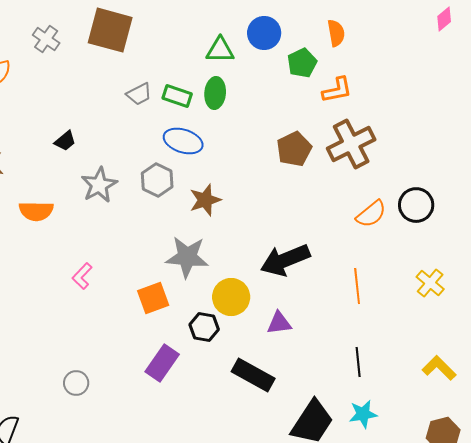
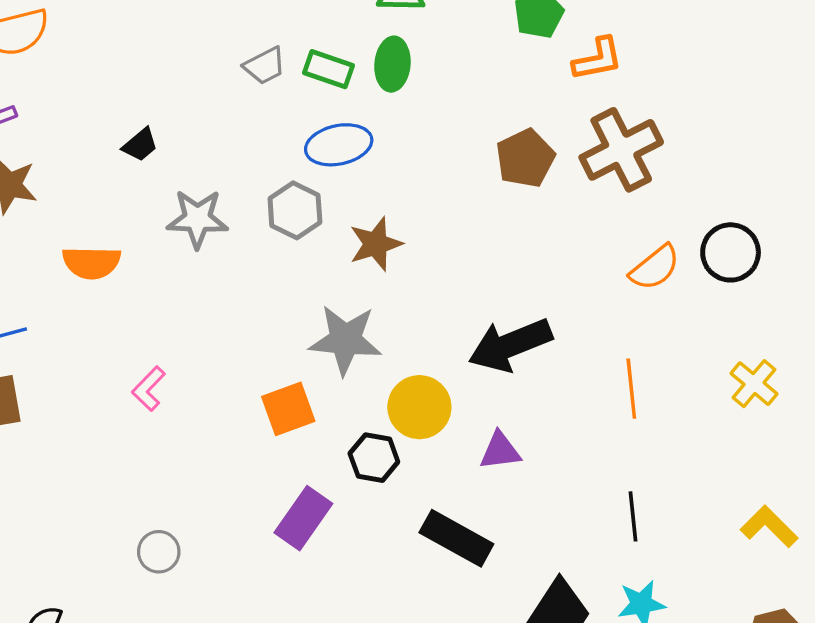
blue ellipse: (183, 141) -> (339, 145), turned -30
gray star: (99, 185) -> (197, 219), turned 30
pink L-shape: (82, 276) -> (149, 389), moved

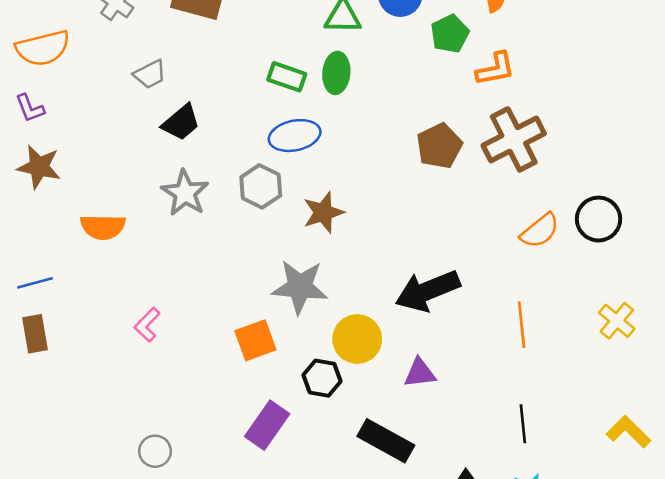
gray trapezoid: (265, 66) -> (150, 74), moved
black trapezoid: (140, 145) -> (181, 122), moved, size x1.4
gray star: (197, 219) -> (185, 193), turned 30

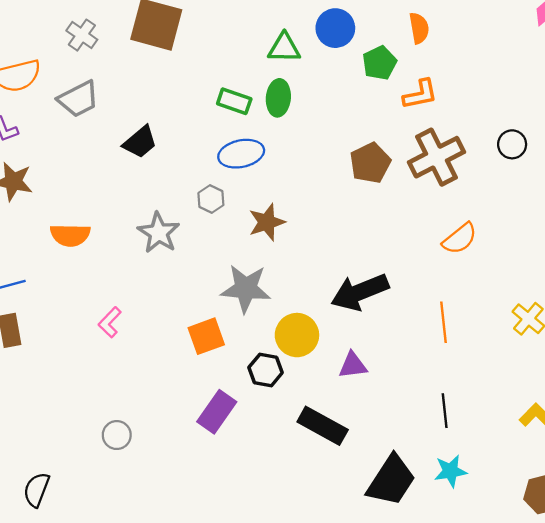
gray trapezoid: (150, 74) -> (78, 99), moved, size x1.4
gray hexagon: (261, 186) -> (211, 199), size x0.7
gray star: (185, 193) -> (159, 233), moved
black circle: (599, 219) -> (512, 144), moved, size x0.7

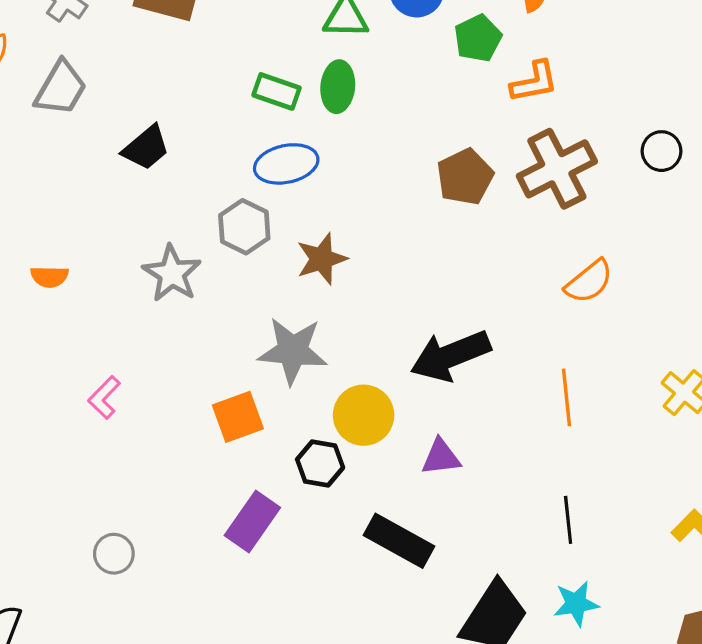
gray trapezoid: (78, 99) -> (61, 88), turned -33
gray hexagon: (211, 199) -> (244, 227), size x1.4
orange semicircle: (70, 235) -> (49, 277), size x0.7

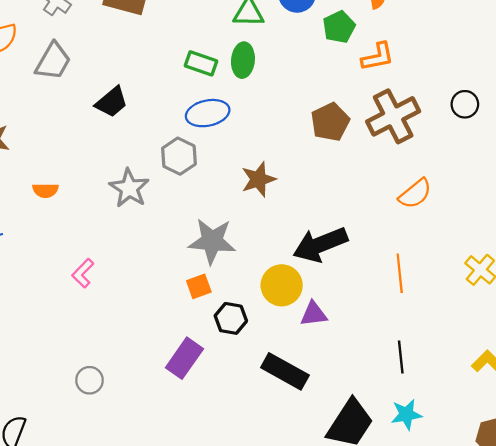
brown star: (322, 259) -> (258, 179), moved
yellow circle: (364, 415) -> (282, 285), moved
orange square: (238, 417) -> (199, 286), moved, size x0.7

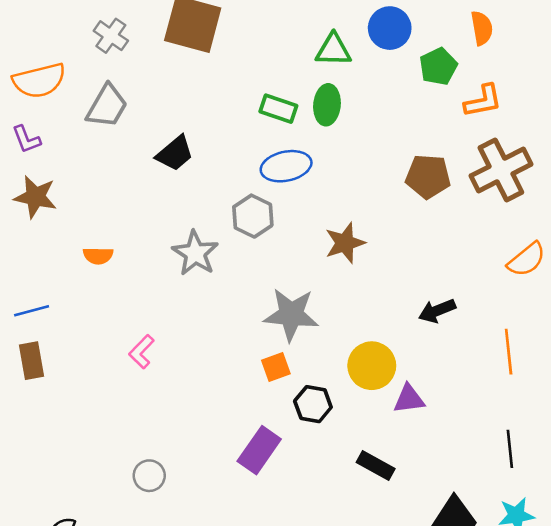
brown pentagon: (330, 122) -> (428, 176), turned 30
black arrow: (320, 244) -> (437, 311), moved, size x0.6
black rectangle: (285, 371) -> (376, 465), size x0.7

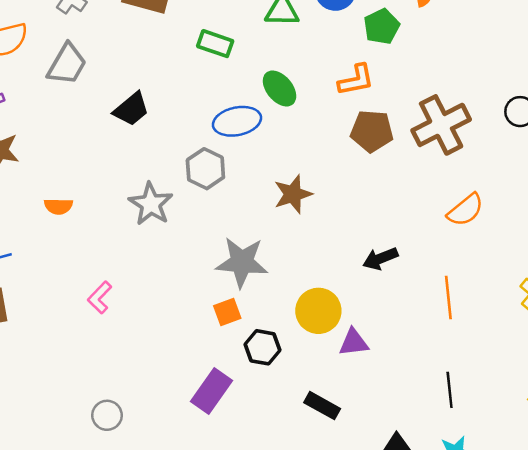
orange L-shape: (483, 101) -> (356, 80), moved
green ellipse: (327, 105) -> (280, 88), moved, turned -45
green rectangle: (278, 109) -> (215, 44), moved

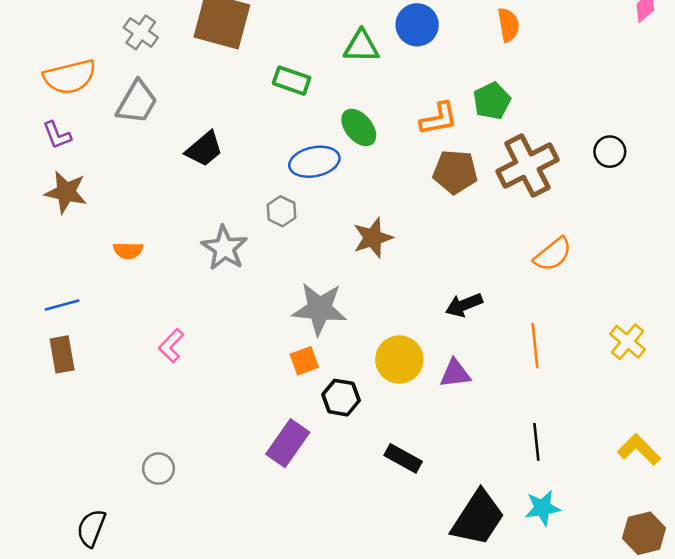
green pentagon: (382, 27) -> (492, 101), moved
gray hexagon: (205, 169) -> (281, 211), size x0.7
purple triangle: (354, 342) -> (455, 373), moved
gray circle: (107, 415) -> (158, 469), moved

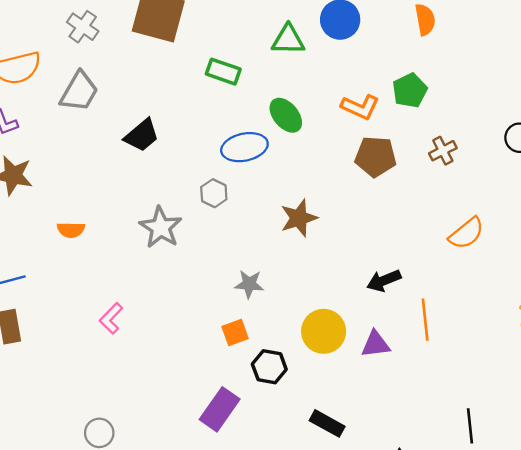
orange L-shape: (439, 119) -> (360, 107), turned 36
brown cross: (527, 166) -> (443, 151), size x0.5
gray star: (319, 309) -> (249, 284), size x0.6
orange line: (535, 346) -> (425, 320), moved
black line: (536, 442) -> (470, 426), moved

